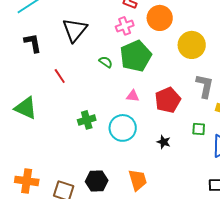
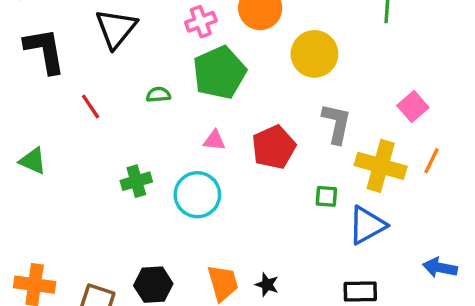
black L-shape: (33, 43) -> (45, 51), size x1.4
green semicircle: (106, 62) -> (158, 95), moved, turned -40
green triangle: (26, 108) -> (33, 161), size x0.7
black star: (164, 142) -> (267, 285), moved

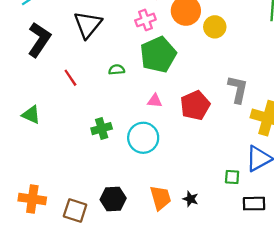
black L-shape: (45, 51) -> (39, 40), turned 44
yellow circle: (314, 54) -> (215, 27), moved, size x0.7
green square: (326, 196) -> (232, 177), moved

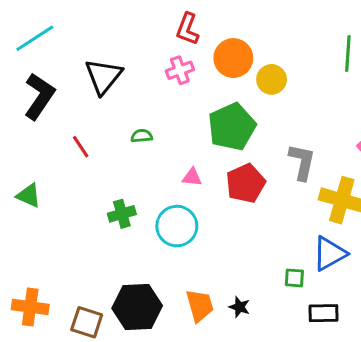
green pentagon: (158, 55) -> (232, 127), moved
black hexagon: (113, 199) -> (137, 307), size x1.4

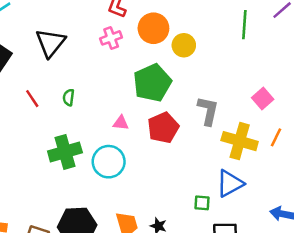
green semicircle: (142, 136) -> (69, 97), moved, turned -77
green cross: (122, 214) -> (65, 152), size x1.5

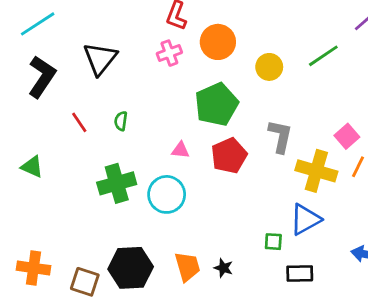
green line: (244, 25) -> (323, 56), moved, turned 52
yellow circle: (184, 45) -> (269, 67), moved
pink square: (263, 99) -> (347, 136), moved

